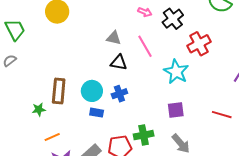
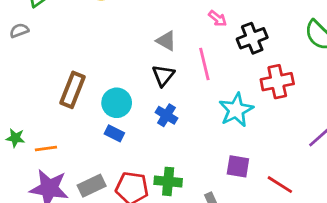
black triangle: (119, 63) -> (163, 75), turned 42
blue cross: (119, 94) -> (166, 115), moved, turned 35
green star: (39, 109) -> (15, 138), moved
purple square: (176, 110) -> (238, 166), moved

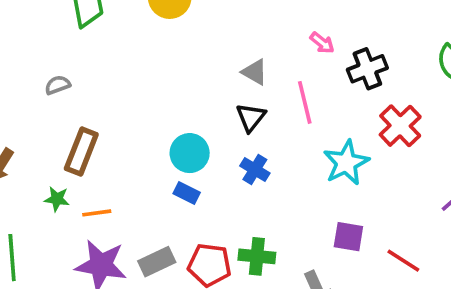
gray semicircle: (19, 31) -> (58, 85), moved
red cross: (277, 82) -> (400, 126), turned -32
brown rectangle: (72, 90) -> (81, 151), moved

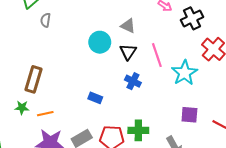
gray semicircle: (58, 85) -> (45, 20), moved, turned -56
pink line: (305, 102) -> (157, 55), moved
cyan circle: (190, 153) -> (100, 42), moved

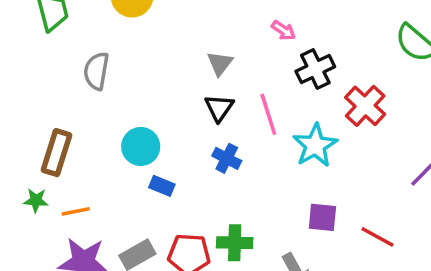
black cross: (192, 18) -> (315, 69), moved
gray semicircle: (45, 20) -> (96, 71), moved, size x1.5
gray triangle: (128, 26) -> (220, 63), turned 42
cyan circle: (100, 42) -> (141, 146), moved

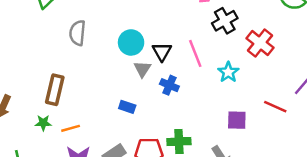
gray triangle: (220, 63) -> (142, 69), moved
cyan star: (315, 145) -> (228, 72), size x0.7
cyan circle: (141, 146) -> (131, 42), moved
red line: (377, 237) -> (275, 107), moved

